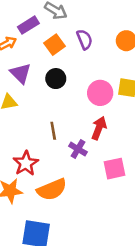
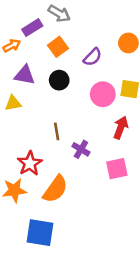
purple semicircle: (84, 39) -> (93, 57), moved, turned 66
purple triangle: (21, 73) -> (25, 75), turned -35
red arrow: (99, 128) -> (121, 128), moved
orange semicircle: (52, 189) -> (55, 189), turned -32

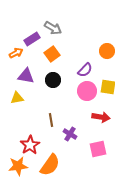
purple semicircle: (93, 57) -> (85, 70), moved
red arrow: (121, 128) -> (101, 117), turned 78

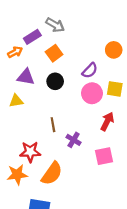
red arrow: (101, 117) -> (107, 121), turned -72
red star: (30, 145) -> (30, 152), turned 30

